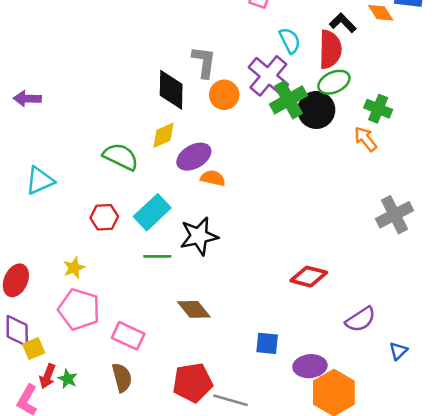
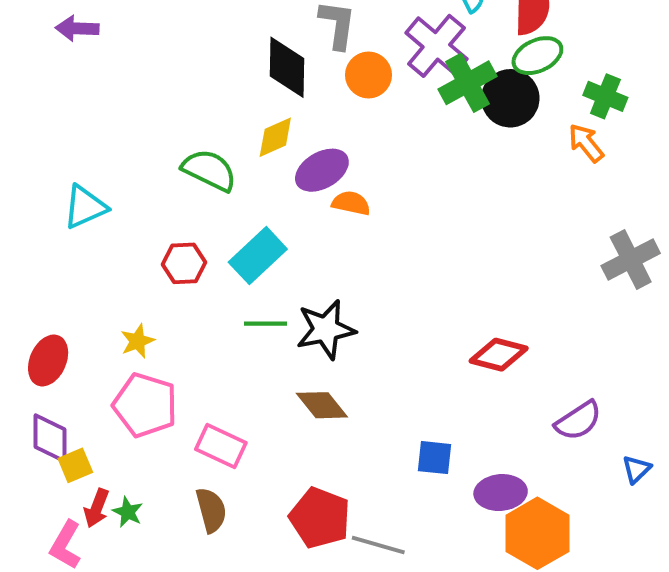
purple arrow: (27, 99) -> (77, 28), moved
black star: (199, 236) -> (326, 329), moved
red pentagon: (193, 383) -> (320, 518), turned 30

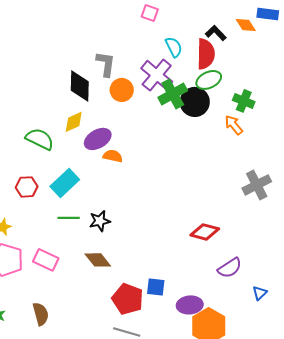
black star: (326, 329) -> (100, 221), size x0.7
red diamond: (499, 355) -> (205, 232), moved
pink rectangle: (221, 446) -> (46, 260), moved
red pentagon: (320, 518) -> (128, 299), moved

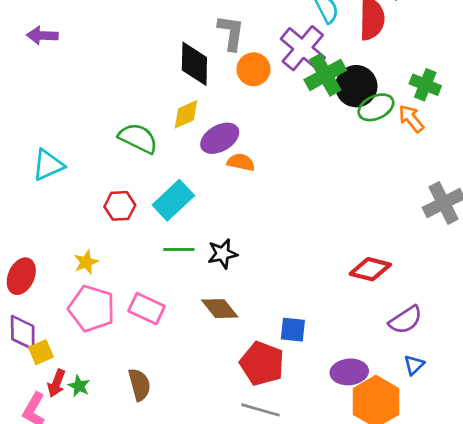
green ellipse: (209, 80) -> (376, 107), moved
blue square: (156, 287) -> (293, 330), moved
blue triangle: (260, 293) -> (414, 365), moved

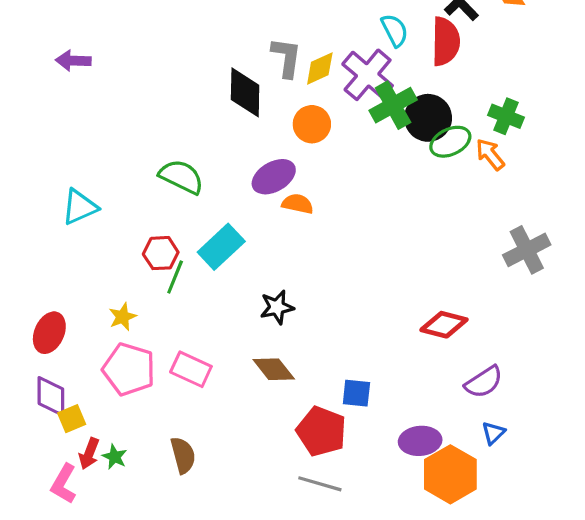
orange circle: (254, 69) -> (312, 124), moved
yellow diamond: (186, 114) -> (320, 69), moved
green line: (179, 249) -> (175, 277), moved, turned -68

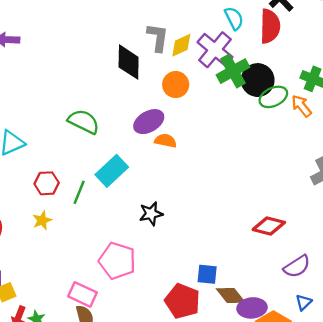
red hexagon: (161, 253) -> (47, 183), moved
pink pentagon: (129, 369) -> (117, 261), moved
pink rectangle: (191, 369) -> (83, 294), moved
brown diamond: (274, 369) -> (231, 296), moved

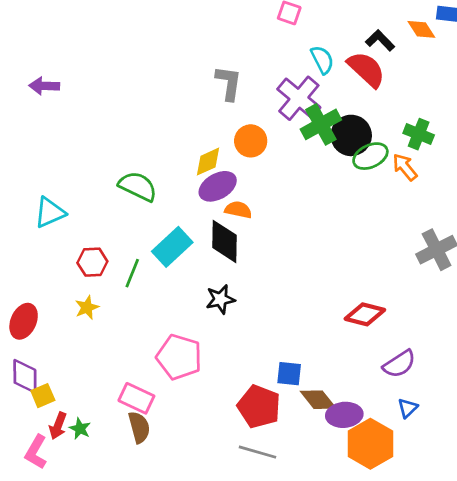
red semicircle: (270, 26) -> (366, 69), turned -48
yellow diamond: (181, 45) -> (208, 162), moved
black diamond: (129, 62) -> (225, 241), moved

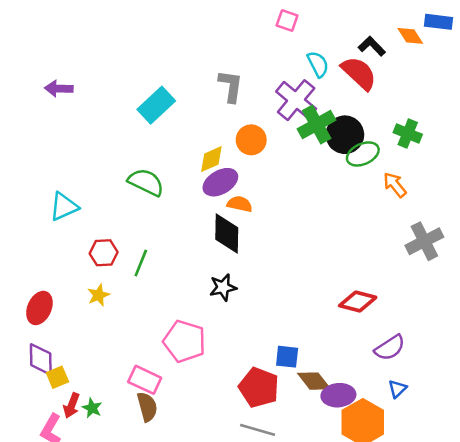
orange arrow: (405, 167) -> (395, 185), moved
cyan rectangle: (172, 247) -> (156, 105), moved

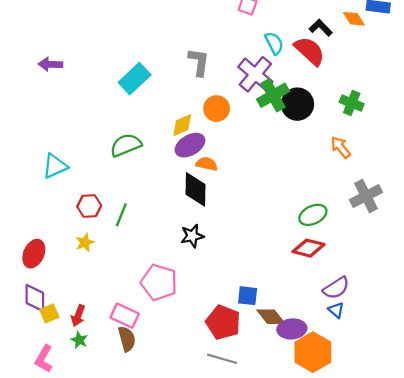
green ellipse: (363, 154) -> (313, 215), moved
green semicircle: (146, 182) -> (126, 145), turned -48
blue triangle: (397, 389) -> (336, 310), moved, turned -35
red arrow: (72, 405) -> (78, 316), moved

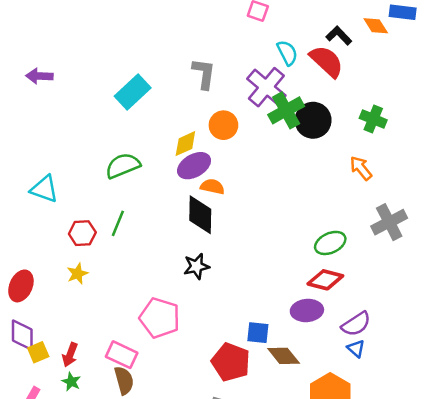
cyan triangle: (55, 166) -> (44, 189), turned 44
green line: (121, 215) -> (118, 223), moved
purple ellipse: (292, 329) -> (307, 310), moved

